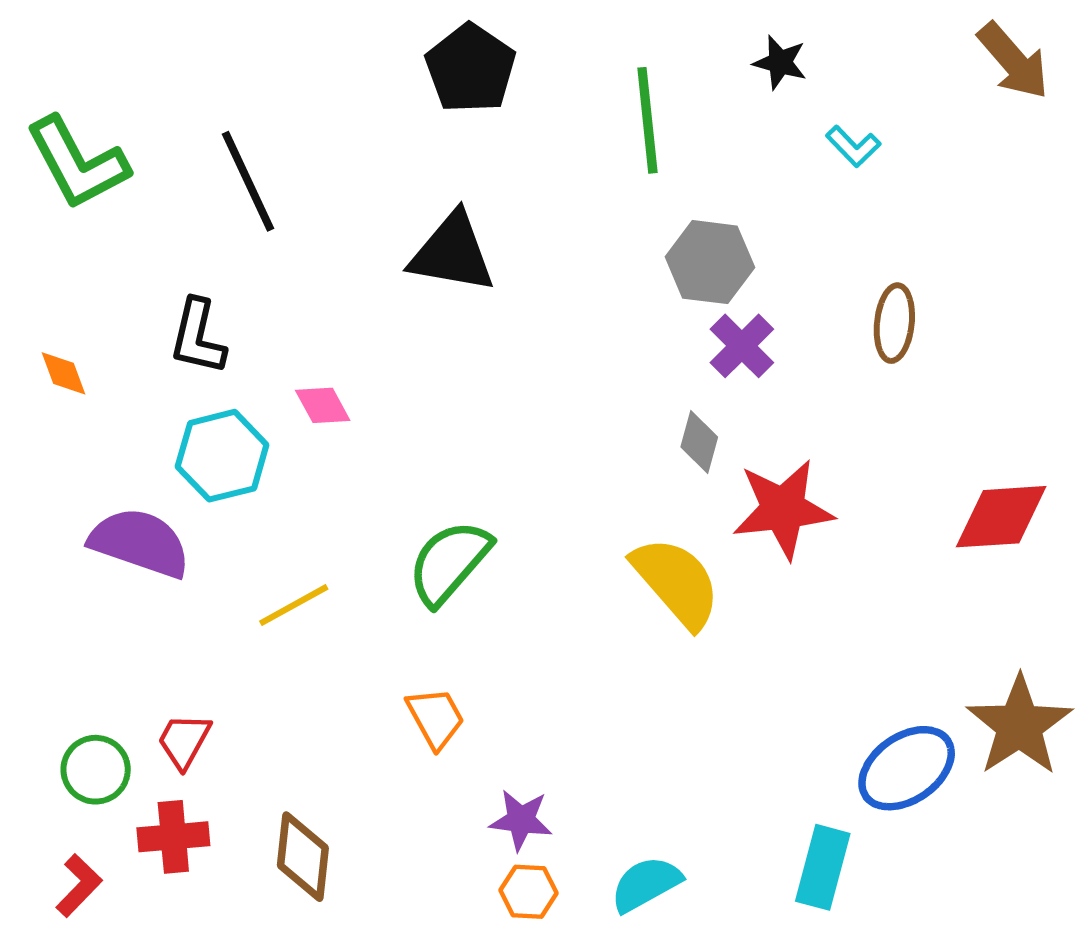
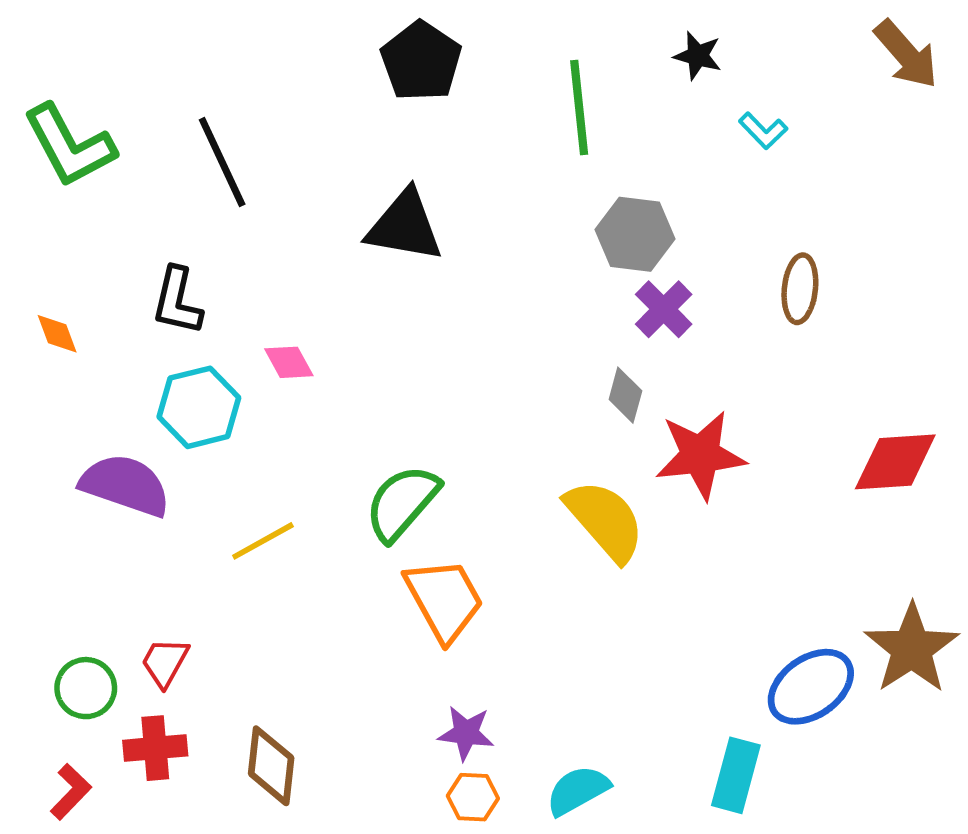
orange trapezoid: (436, 718) -> (444, 600), moved, size x1.5

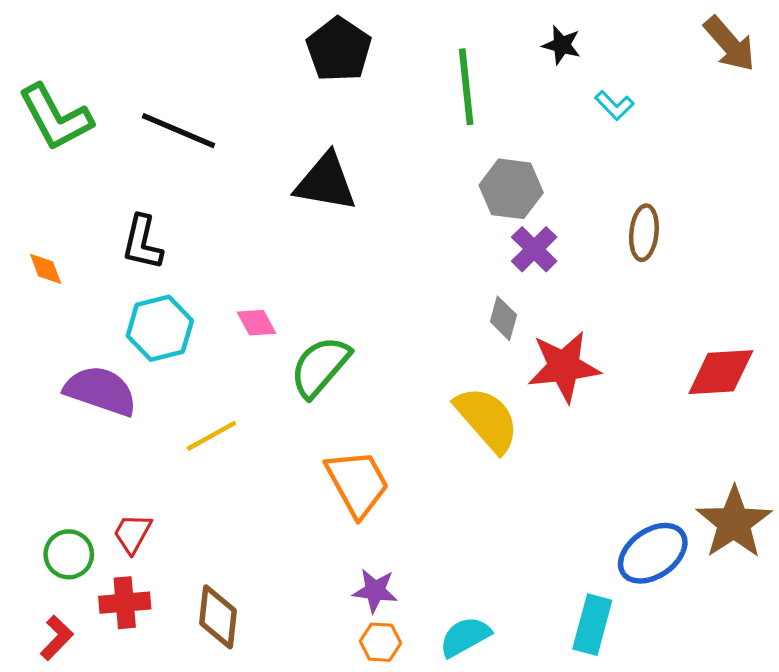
black line: (222, 162) -> (179, 131), turned -42
pink diamond: (289, 362) -> (256, 323), moved
green semicircle: (402, 503) -> (320, 367), moved

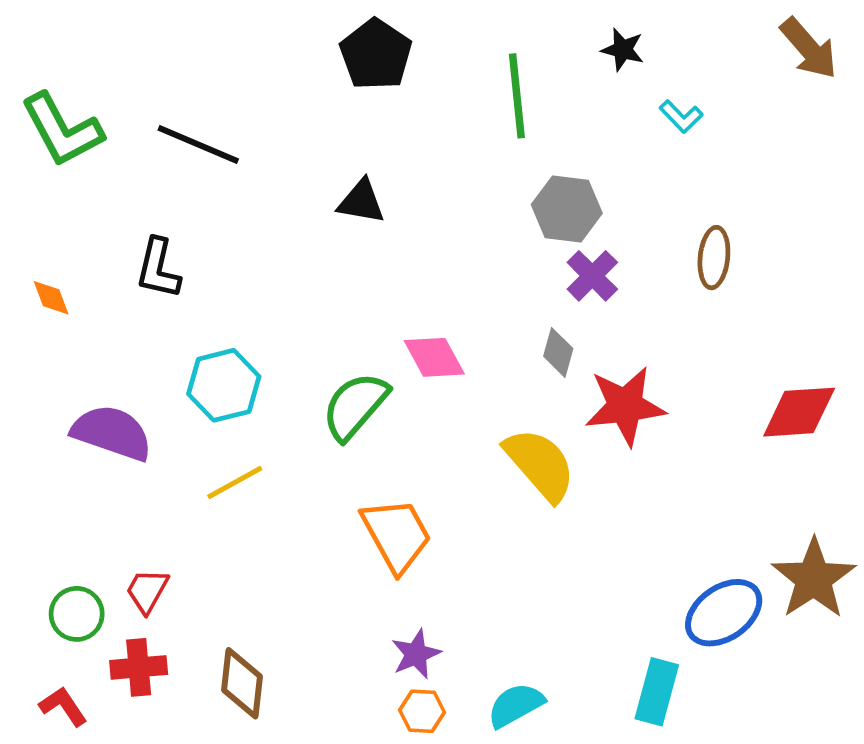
black triangle: (326, 182) -> (361, 202), size x0.7
pink diamond: (256, 323) -> (434, 357), moved, size x1.4
cyan hexagon: (160, 328) -> (224, 385), moved
purple star: (375, 591) -> (416, 654), turned -30
red L-shape: (57, 638) -> (63, 706), turned -78

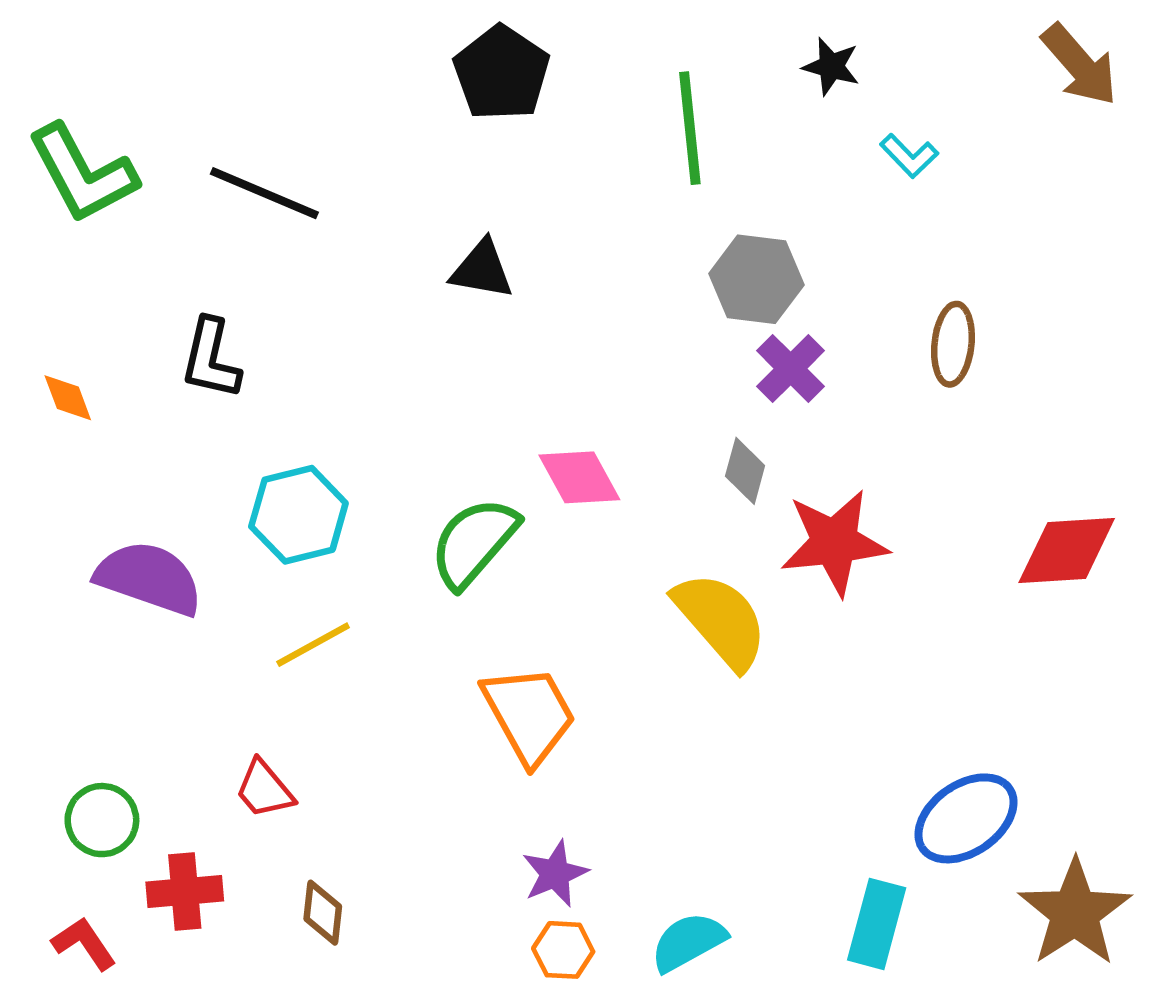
brown star: (814, 579) -> (1075, 913), moved
red trapezoid: (147, 591) -> (264, 789), moved, turned -69
brown diamond: (242, 683) -> (323, 913), size x0.7

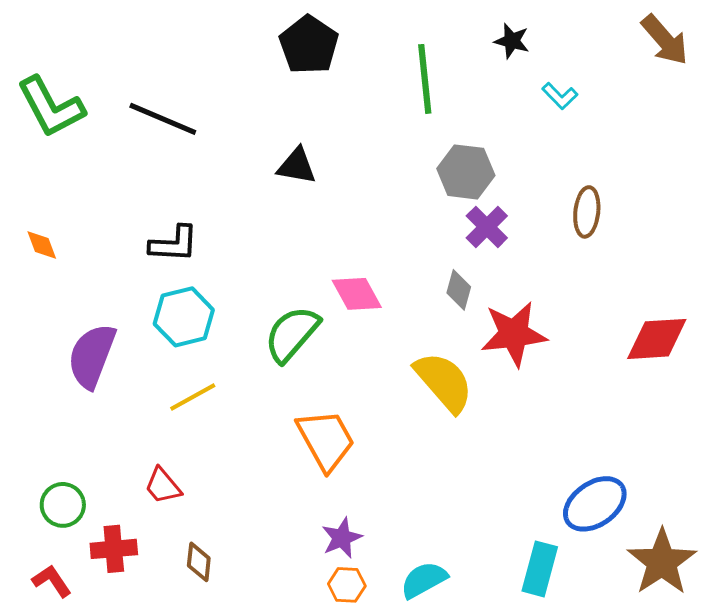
black L-shape: (211, 359) -> (174, 244), moved, turned -100
purple semicircle: (149, 578) -> (92, 356), turned -88

